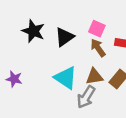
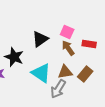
black star: (33, 31) -> (14, 57), moved

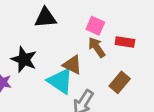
black triangle: (40, 39) -> (46, 18), moved, turned 30
brown triangle: (65, 72) -> (72, 65), moved, turned 35

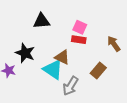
red rectangle: (125, 42) -> (79, 40), moved
brown arrow: (97, 47) -> (114, 44), moved

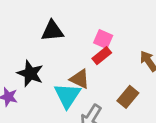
red rectangle: (79, 40) -> (102, 56), turned -48
cyan triangle: (53, 69) -> (67, 95), turned 30

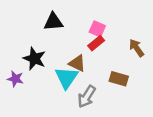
brown rectangle: (128, 97) -> (119, 79), turned 66

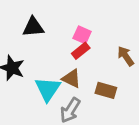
brown triangle: (77, 63) -> (71, 78), moved

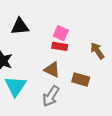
red rectangle: (81, 51) -> (60, 46), turned 48
cyan triangle: (48, 89) -> (15, 86), moved

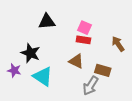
cyan triangle: (15, 86) -> (43, 76), turned -30
gray arrow: (51, 96) -> (91, 86), moved

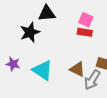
black star: (31, 53) -> (30, 32), moved, turned 30
brown triangle: (76, 61) -> (77, 69), moved

